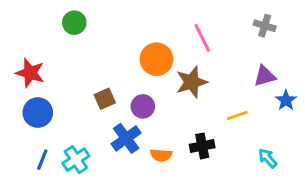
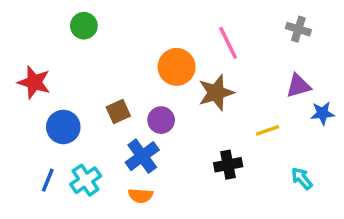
blue star: (286, 100) -> (322, 113), turned 30
blue circle: (38, 112) -> (63, 127), moved
orange semicircle: (161, 155) -> (141, 196), moved

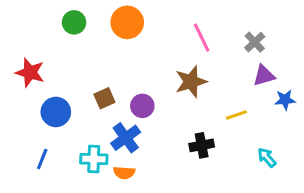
gray cross: (298, 29) -> (255, 42), moved, turned 30
orange circle: (177, 67) -> (127, 22), moved
cyan cross: (86, 180) -> (94, 159), moved, turned 36

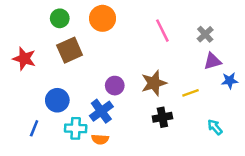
brown star: (191, 82) -> (154, 83), moved
brown square: (104, 98) -> (70, 50), moved, size x1.5
blue circle: (56, 112) -> (57, 100), moved

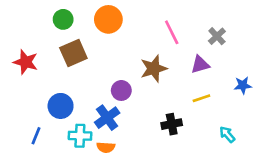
purple triangle: (213, 61) -> (200, 65), moved
brown star: (154, 83) -> (154, 69), moved

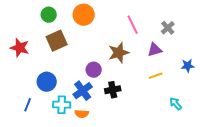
black cross: (172, 124) -> (113, 90), moved

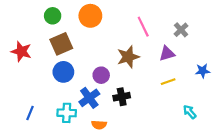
blue circle: (47, 82) -> (63, 72), moved
orange semicircle: (82, 114) -> (99, 125), moved

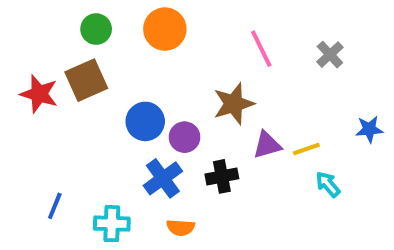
brown square: (61, 44) -> (86, 80), moved
purple triangle: (167, 54) -> (267, 145), moved
blue circle: (63, 72) -> (145, 121), moved
cyan arrow: (190, 112) -> (328, 184), moved
cyan cross: (67, 113) -> (112, 224), moved

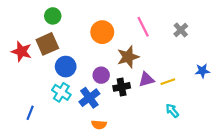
orange circle: (165, 29) -> (102, 32), moved
blue circle: (145, 121) -> (66, 67), moved
black cross: (222, 176) -> (122, 87), moved
cyan arrow: (328, 184) -> (172, 111), moved
cyan cross: (112, 224) -> (61, 92), moved, turned 30

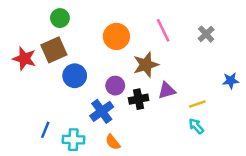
yellow line: (168, 82) -> (197, 104), moved
cyan cross: (61, 92) -> (73, 140), moved, turned -30
blue line: (30, 113) -> (45, 130), moved
orange semicircle: (99, 125) -> (113, 142), turned 48

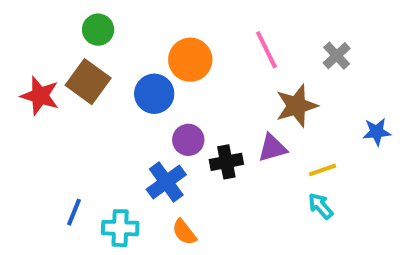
brown square: (54, 50) -> (88, 82), turned -30
brown star: (146, 65) -> (297, 106), moved
blue circle: (75, 76) -> (154, 94), moved

